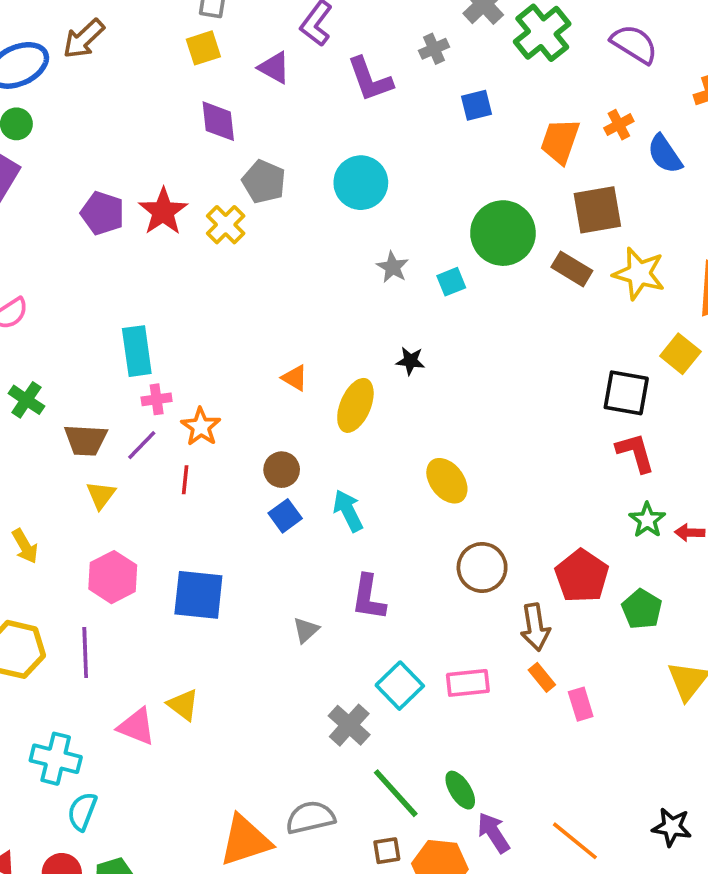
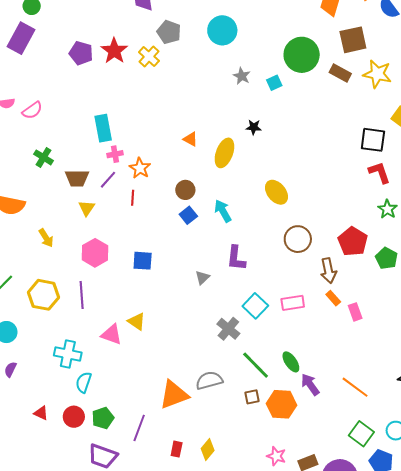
blue square: (198, 595) -> (143, 261), size x0.7

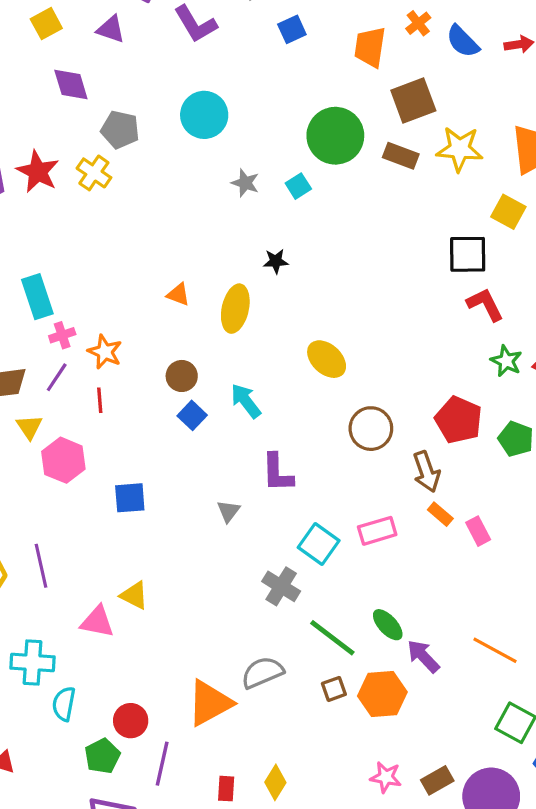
pink hexagon: (95, 253) -> (63, 460), moved
red circle: (74, 417) -> (131, 721), moved

